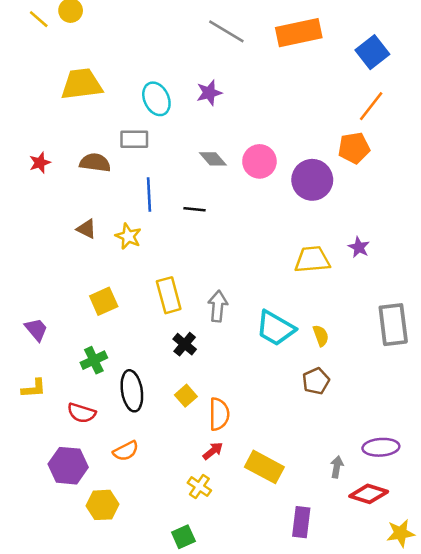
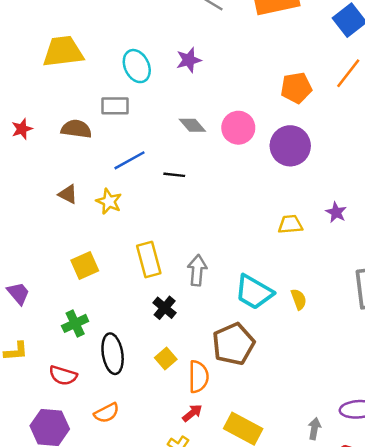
orange pentagon: (354, 148) -> (296, 88), moved
blue line: (149, 195) -> (129, 160), turned 64
yellow trapezoid: (312, 260) -> (290, 224), size x0.7
brown pentagon: (316, 381) -> (233, 344), moved, size x1.6

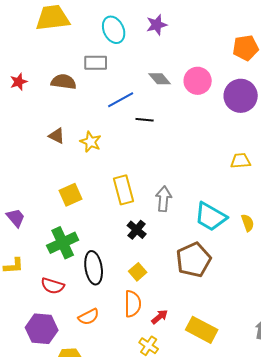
blue line: (129, 160) -> (121, 100), moved
green cross: (75, 323) -> (63, 243), size x1.4
orange semicircle: (198, 377) -> (133, 304), moved

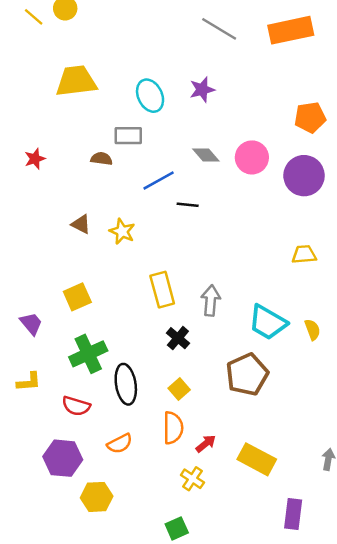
brown semicircle: (64, 82) -> (102, 159), moved, size x0.7
yellow square: (71, 195) -> (77, 297), moved

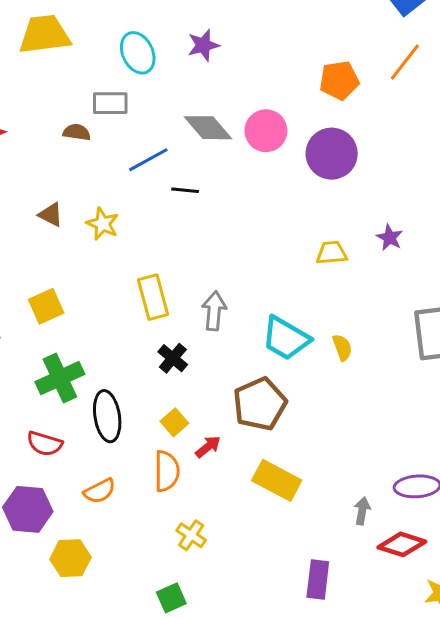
gray diamond: (206, 155) -> (208, 128), size x1.4
red arrow: (206, 444) -> (208, 447), moved
yellow rectangle: (257, 459) -> (277, 480), moved

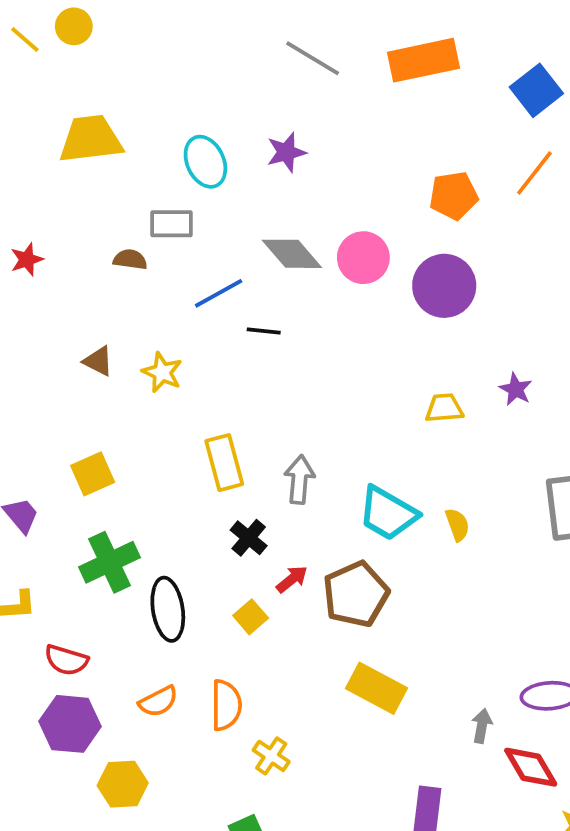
red semicircle: (45, 444) -> (66, 660), moved
red arrow: (208, 447) -> (292, 579), moved
orange semicircle: (167, 471) -> (226, 705), moved
red diamond: (402, 544) -> (531, 767), turned 42

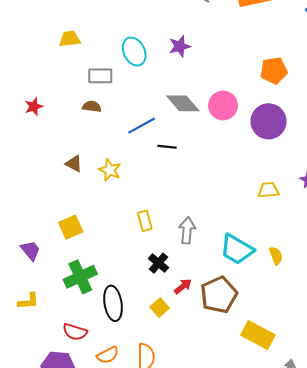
yellow trapezoid: (91, 139) -> (70, 39), size x0.6
gray rectangle: (172, 224) -> (100, 76), moved
yellow rectangle: (224, 463) -> (145, 221), size x0.7
red semicircle: (66, 660) -> (75, 332), moved
yellow rectangle: (377, 688) -> (258, 335), moved

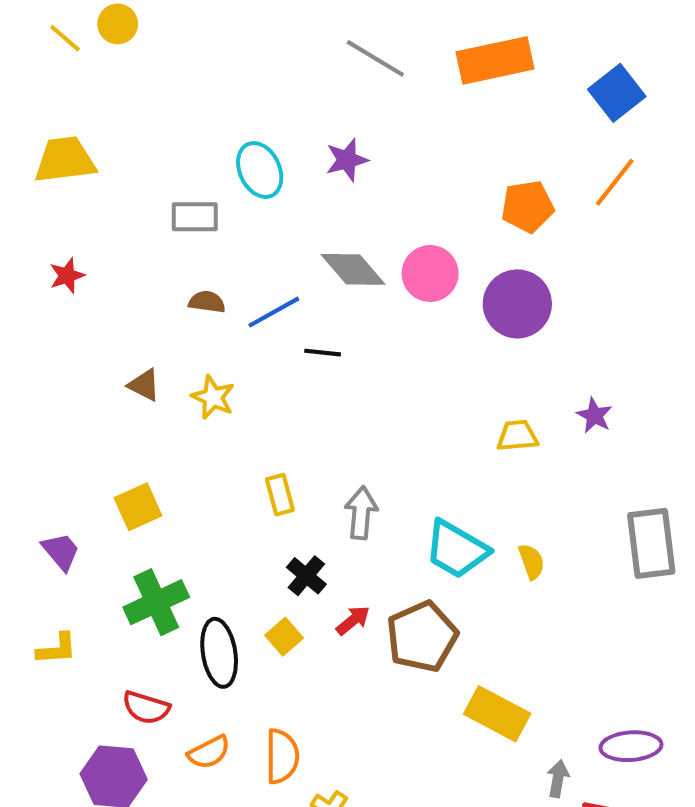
yellow trapezoid: (70, 39) -> (65, 160), moved, size x1.5
brown semicircle: (92, 107) -> (207, 302), moved
yellow square: (160, 308) -> (284, 637), moved

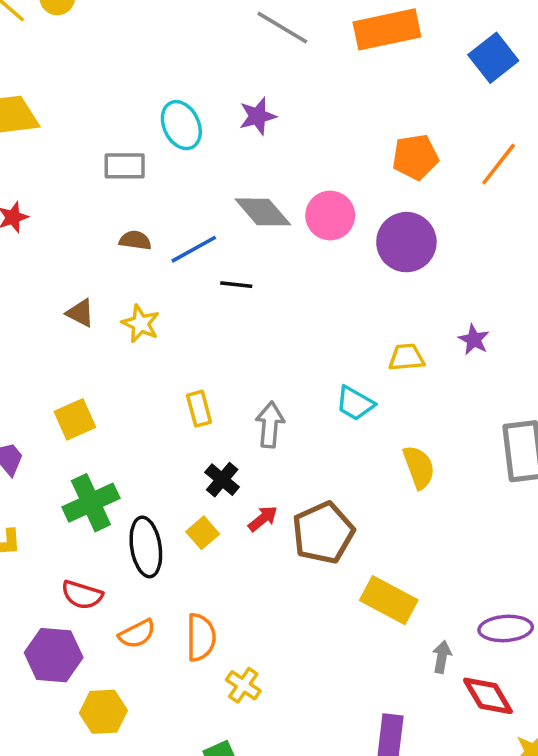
orange line: (615, 182) -> (499, 164), moved
cyan trapezoid: (456, 549) -> (355, 403), moved, size x0.7
yellow semicircle: (532, 562) -> (419, 467), size x1.4

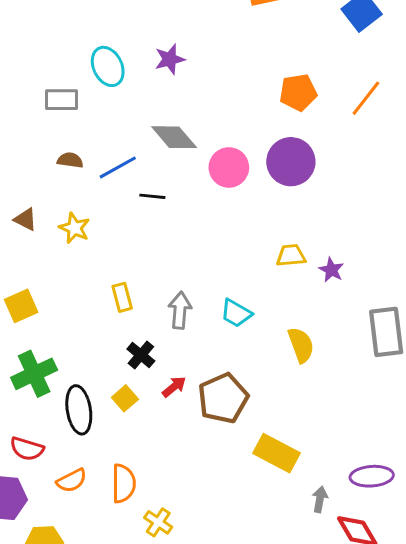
pink circle: (330, 215) -> (229, 167), moved
purple star: (474, 340) -> (331, 270), moved
cyan trapezoid: (355, 403) -> (236, 313), moved

